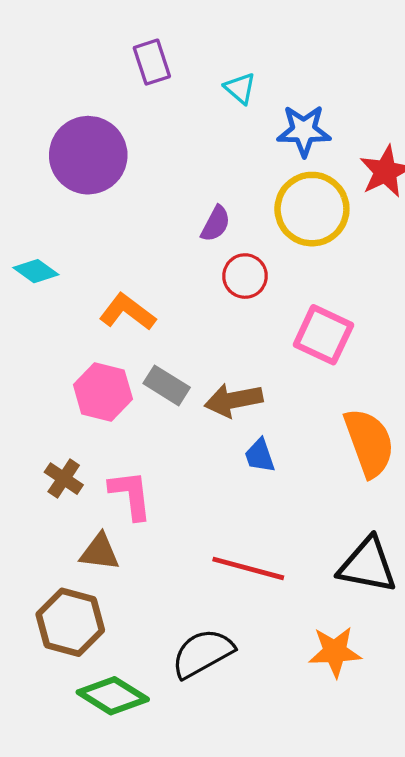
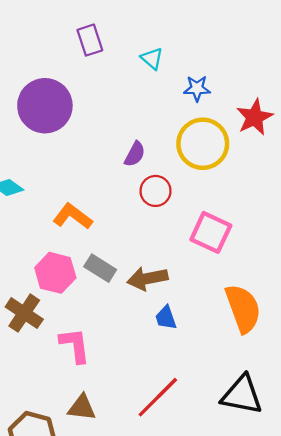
blue star: (304, 131) -> (197, 88), size x0.7
brown cross: (64, 479) -> (24, 313), moved, size x1.4
brown triangle: (100, 552) -> (82, 408), moved
red line: (248, 568) -> (158, 397), turned -60

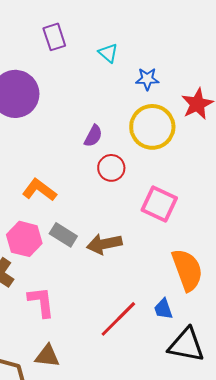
blue trapezoid: (166, 318) -> (163, 309), moved
red line: (158, 397) -> (118, 319), moved

